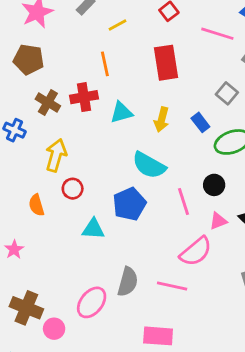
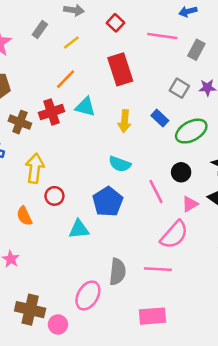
orange line: (105, 64) -> (66, 79), turned 65
cyan triangle: (121, 112) -> (85, 107), moved, turned 40
cyan semicircle: (149, 165) -> (120, 164), size x0.7

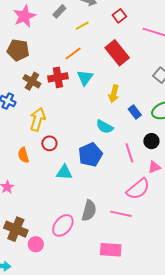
red rectangle: (120, 69) -> (117, 53), turned -30
cyan triangle: (85, 107) -> (85, 78), turned 42
blue rectangle: (160, 118) -> (135, 112), moved

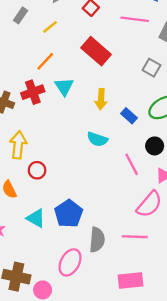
blue pentagon: (90, 155) -> (69, 214), moved
cyan triangle: (64, 172) -> (36, 218), moved, turned 36

